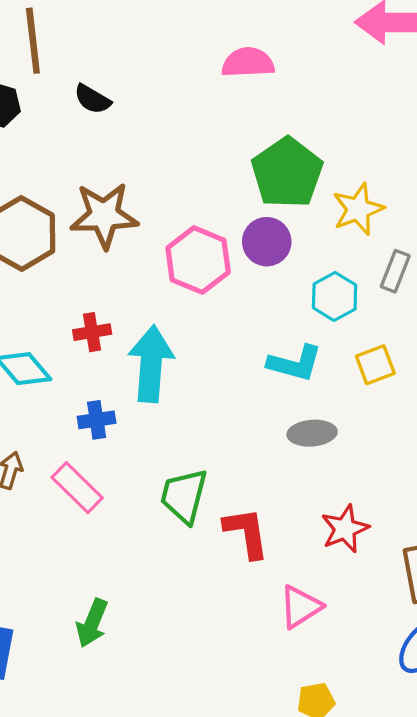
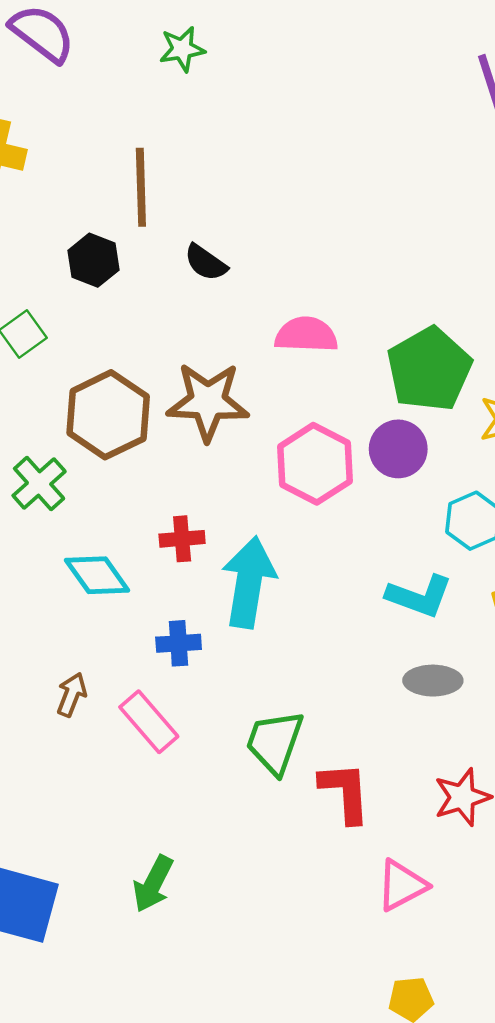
pink semicircle: (248, 63) -> (306, 335), moved

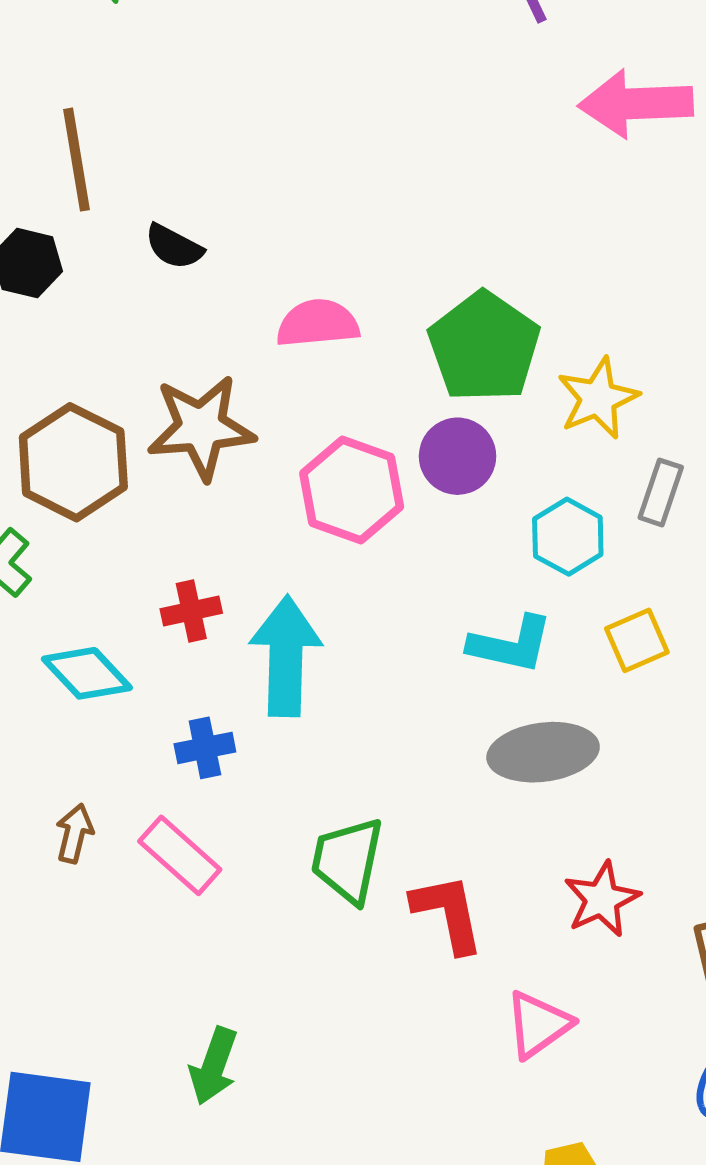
gray ellipse: (433, 681) -> (543, 752), size x1.4

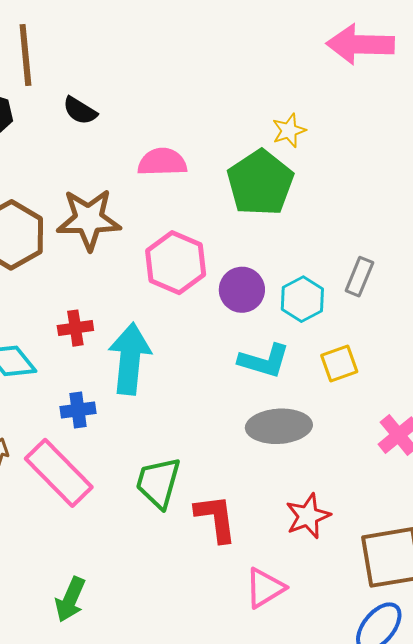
yellow star: (598, 398) -> (289, 131), moved, size x0.7
purple circle: (458, 456) -> (242, 290), moved
pink rectangle: (180, 855) -> (59, 473), size x1.4

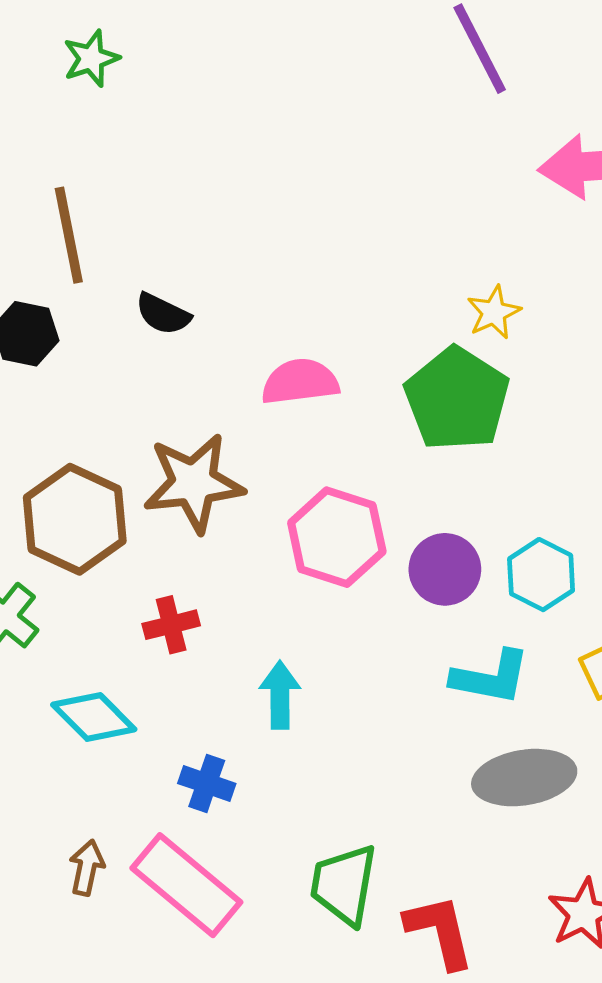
red cross: (75, 328) -> (171, 625), moved
cyan arrow: (130, 359) -> (280, 695), size x0.6
blue cross: (78, 410) -> (207, 783), turned 32

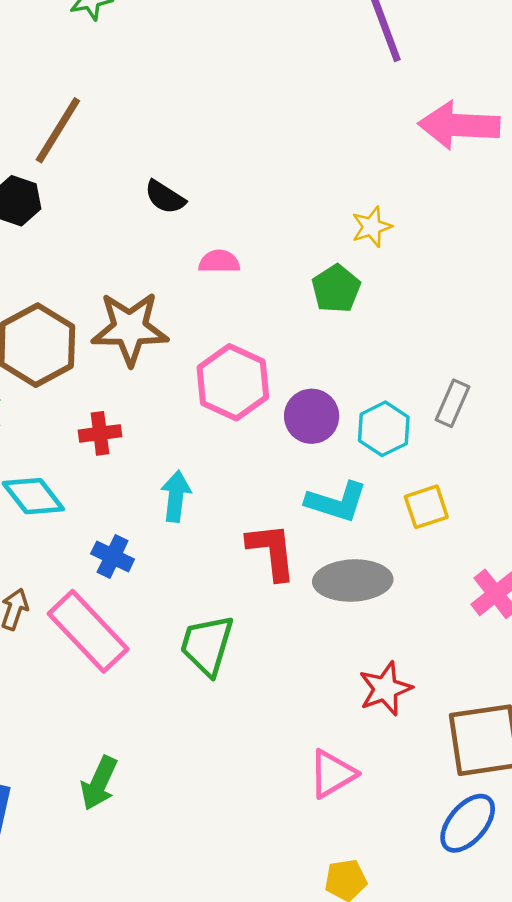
brown line: (69, 235) -> (58, 130), turned 36
black semicircle: (163, 314) -> (165, 197), moved
pink semicircle: (300, 382) -> (219, 262), size x0.7
green pentagon: (457, 399) -> (336, 289), size x0.6
red L-shape: (440, 931) -> (272, 551), moved

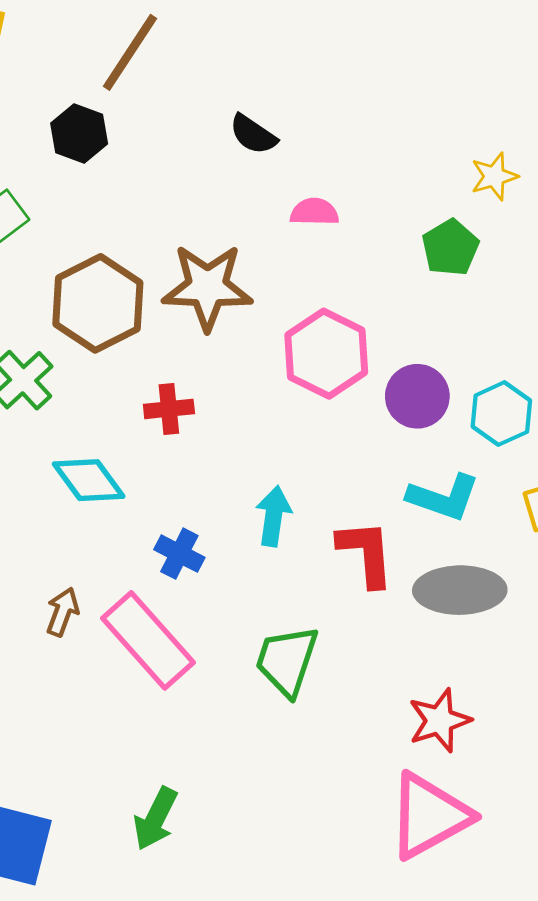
cyan arrow: (176, 496) -> (274, 516), moved
red star: (385, 689) -> (439, 720), moved
pink triangle: (332, 774) -> (429, 816), size x1.5

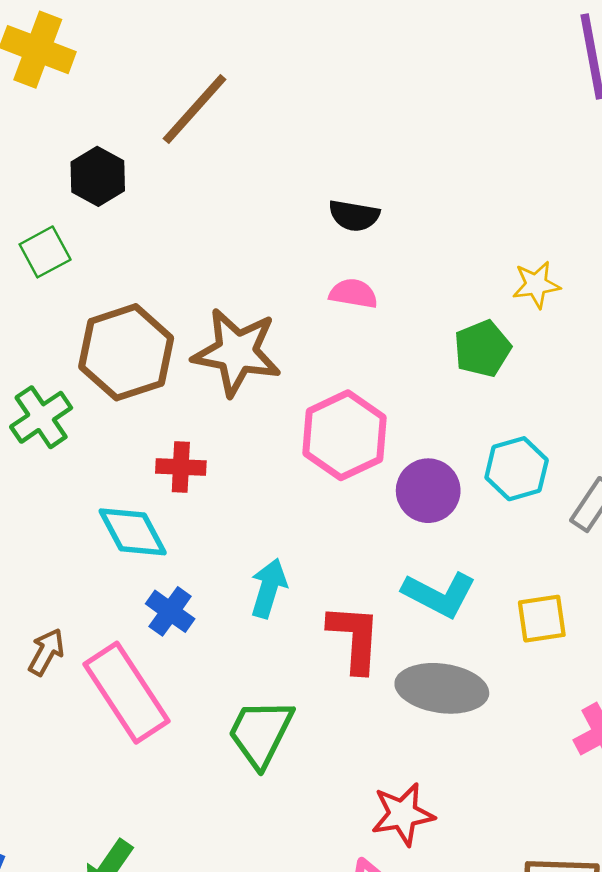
black hexagon: (79, 133) -> (98, 176), moved
black semicircle: (253, 134) -> (354, 216), moved, turned -33
cyan hexagon: (501, 414) -> (517, 469), moved
cyan diamond: (89, 480) -> (133, 532), moved

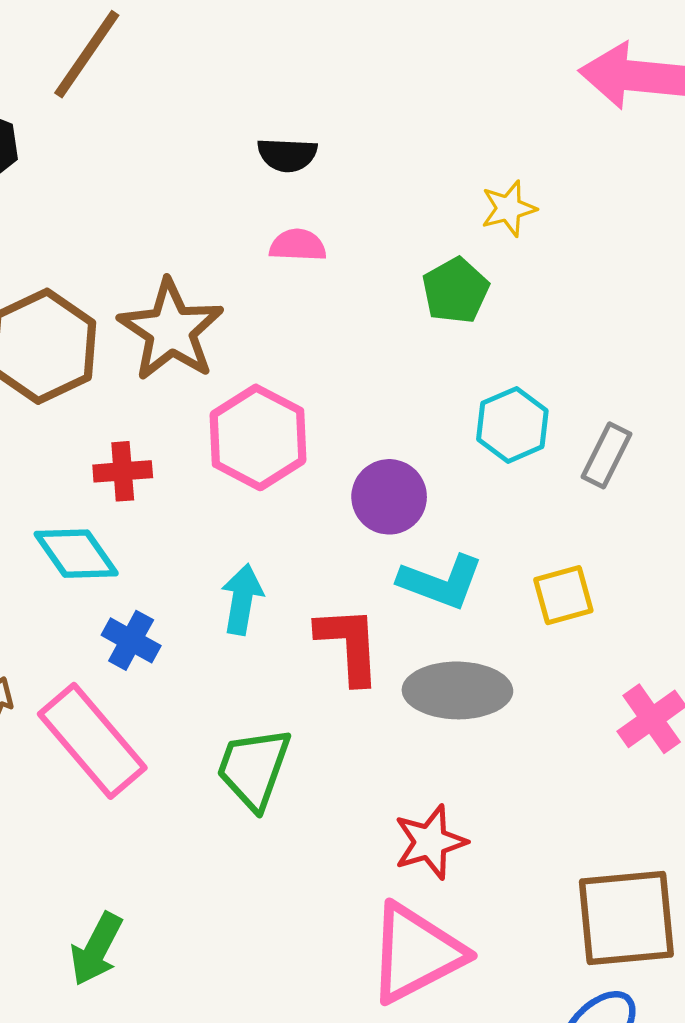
brown star: (237, 352) -> (171, 330), turned 30
pink hexagon: (344, 435) -> (258, 437), moved
purple circle: (428, 491) -> (389, 497), moved

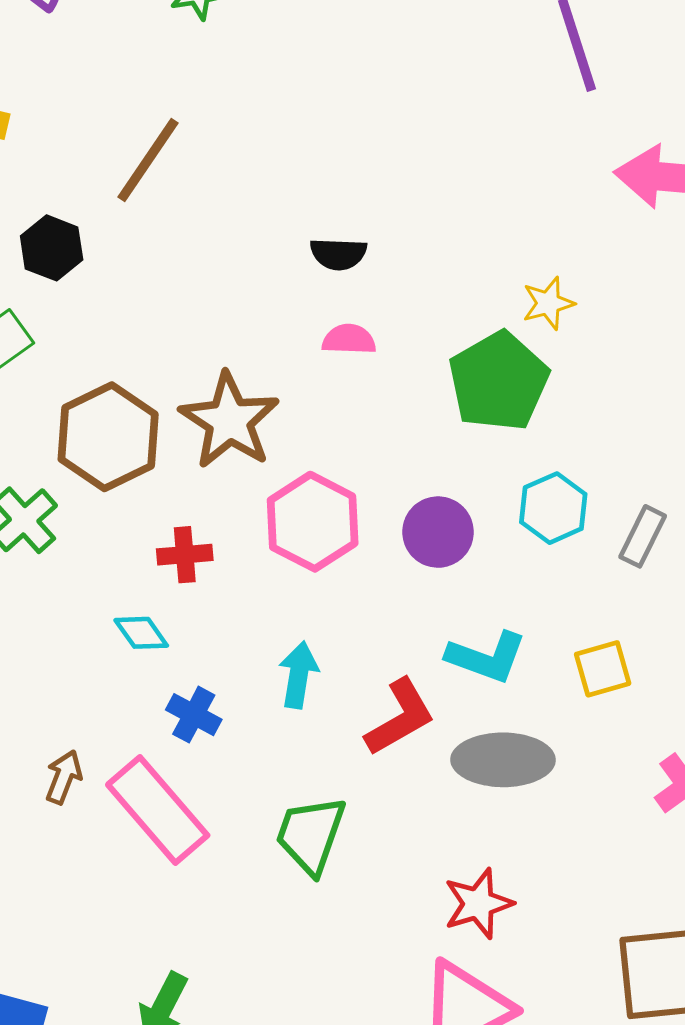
green pentagon: (455, 291) -> (499, 381), size x1.6
purple circle: (389, 497) -> (438, 532), moved
cyan diamond: (76, 554) -> (141, 633), size x0.7
red L-shape: (349, 645) -> (400, 717), turned 64

